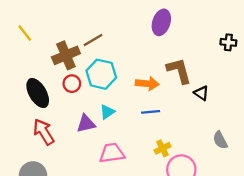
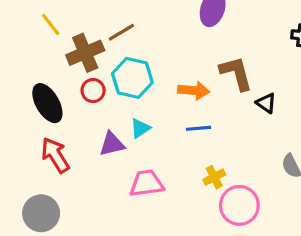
yellow line: (25, 33) -> (51, 24), moved

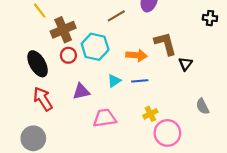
brown line: (121, 32) -> (116, 16), moved
black triangle: (266, 103) -> (186, 64), turned 32
cyan triangle: (140, 128) -> (114, 81), moved

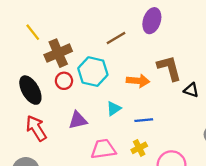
black triangle: (186, 64) -> (191, 90), turned -48
blue line: (140, 81) -> (144, 120), moved
yellow cross: (150, 114) -> (139, 148), moved

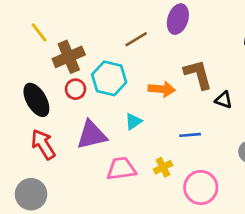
purple triangle: (78, 120) -> (92, 135), size x1.4
blue line: (144, 120) -> (190, 135), moved

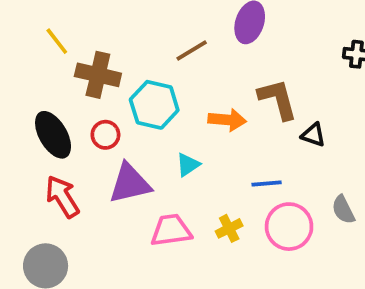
brown cross: (69, 57) -> (98, 75), turned 36
red circle: (75, 89) -> (105, 135), moved
pink circle: (201, 187) -> (289, 227), moved

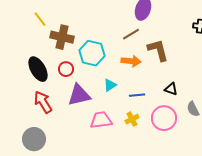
brown line: (192, 50) -> (131, 34), moved
black triangle: (313, 135) -> (171, 89), moved
blue line: (267, 183) -> (137, 95), moved

